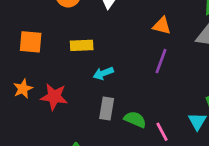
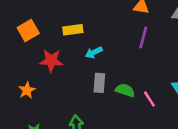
orange square: (31, 42) -> (28, 31), turned -30
orange star: (23, 89) -> (27, 90), moved
red star: (54, 97) -> (51, 60), moved

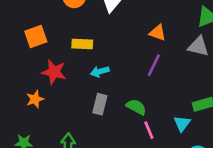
orange star: (27, 90) -> (35, 99), moved
green semicircle: (125, 90) -> (136, 107), moved

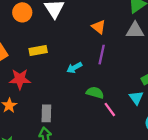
orange triangle: (158, 33) -> (99, 27), turned 32
cyan arrow: (100, 71) -> (74, 68), moved
gray rectangle: (100, 104) -> (46, 113), moved

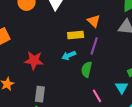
yellow rectangle: (38, 51) -> (76, 35), moved
red star: (20, 79) -> (34, 60), moved
green semicircle: (95, 93) -> (87, 69), moved, turned -98

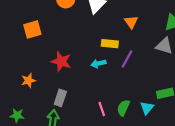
orange triangle: (94, 21) -> (131, 22), moved
green semicircle: (87, 69) -> (123, 108), moved
pink line: (97, 96) -> (102, 109), moved

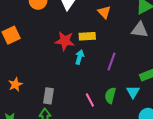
purple line: (127, 59) -> (112, 61), moved
red star: (61, 61) -> (65, 41), moved
cyan arrow: (98, 63) -> (80, 57), turned 128

